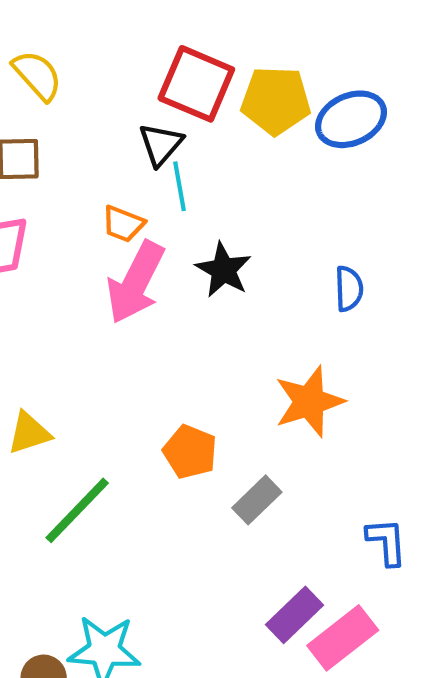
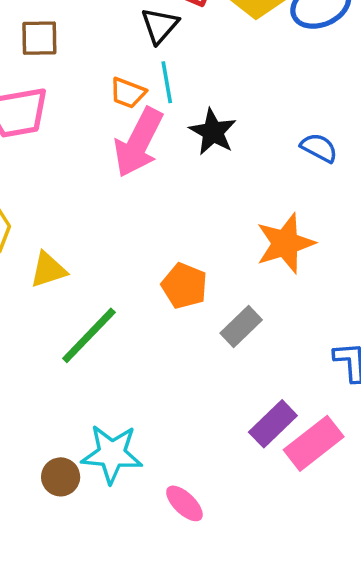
cyan line: (180, 186) -> (167, 82), moved
blue semicircle: (349, 289) -> (319, 148), turned -60

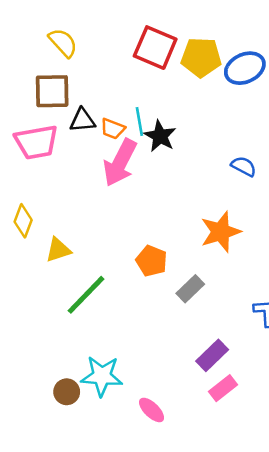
black triangle: (160, 26) -> (82, 120), moved, turned 44
brown square: (39, 38) -> (52, 91), size x1.4
black star: (213, 132) -> (160, 136), moved
pink rectangle: (314, 443) -> (223, 388), moved, size x0.7

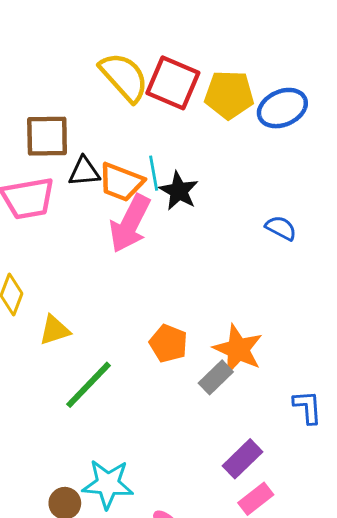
yellow semicircle: (63, 43) -> (124, 77), moved, size x1.4
orange trapezoid: (113, 129) -> (121, 182), size x1.5
orange star: (221, 232) -> (238, 349), moved, turned -30

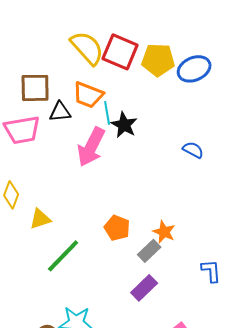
orange trapezoid: (121, 182) -> (88, 95), moved
orange star: (238, 349) -> (164, 232), size x0.7
purple rectangle: (242, 459) -> (144, 288), moved

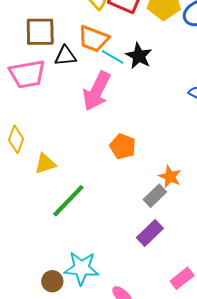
cyan line: (107, 113) -> (113, 57), turned -50
black star: (124, 125) -> (139, 56), moved
orange pentagon: (117, 228) -> (123, 146), moved

